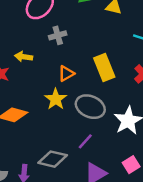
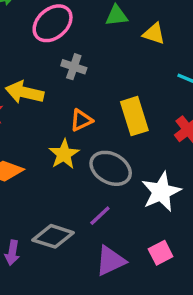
gray cross: (58, 35) -> (74, 67), turned 30
yellow arrow: (24, 57) -> (25, 92), size x1.5

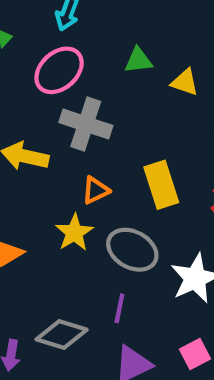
gray cross: (74, 67) -> (86, 124), size x1.6
purple line: (100, 216) -> (119, 308), turned -35

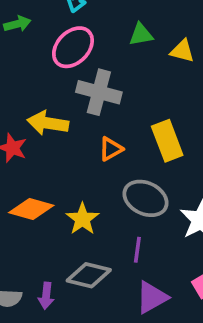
yellow star: (74, 233) -> (82, 219), moved

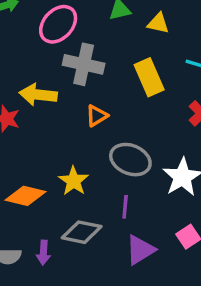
yellow rectangle: (167, 141) -> (149, 77), moved
orange diamond: (31, 209) -> (25, 196), moved

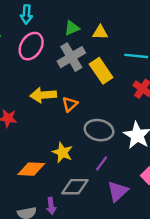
gray cross: (84, 64) -> (71, 57), moved, turned -32
yellow arrow: (38, 95) -> (43, 95), moved
purple line: (125, 207) -> (102, 164), turned 42

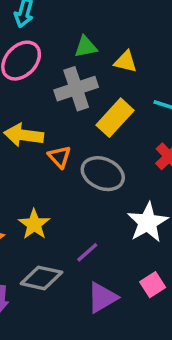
yellow rectangle: (101, 71) -> (115, 118), turned 65
orange triangle: (70, 104) -> (59, 157), turned -42
gray ellipse: (99, 130) -> (103, 174), moved

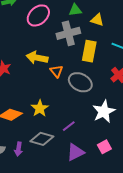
yellow rectangle: (115, 118) -> (89, 51), turned -35

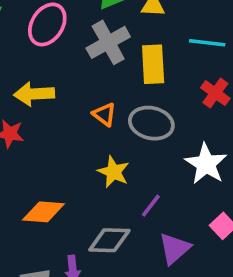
yellow arrow: (37, 58) -> (34, 94), moved
yellow star: (40, 108) -> (114, 172), moved

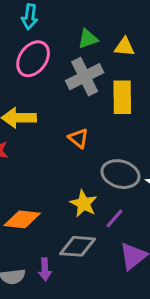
gray ellipse: (151, 123) -> (120, 174), moved
yellow star: (114, 172) -> (84, 204), moved

